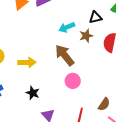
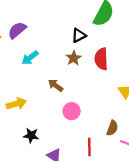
cyan arrow: (67, 27) -> (30, 58), moved
brown arrow: (65, 55) -> (55, 85), size x0.6

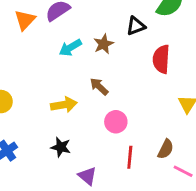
brown star: (74, 58) -> (104, 44), moved
yellow arrow: (16, 104) -> (64, 105), moved
red line: (89, 147) -> (130, 157), moved

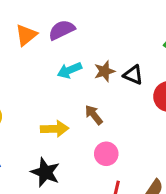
black triangle: (136, 26) -> (133, 75), moved, turned 36
black star: (61, 147) -> (45, 172), size x1.4

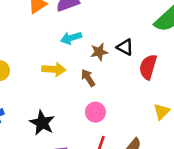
brown star: (105, 71) -> (99, 52), moved
yellow arrow: (55, 129) -> (54, 69), moved

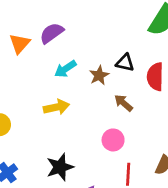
brown arrow: (88, 78) -> (124, 103), moved
black star: (42, 123) -> (60, 167), turned -30

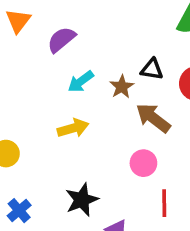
orange triangle: (20, 44) -> (18, 21), moved
brown arrow: (124, 103) -> (153, 118), size x1.5

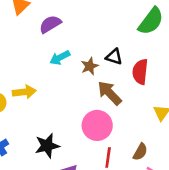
yellow arrow: (73, 128) -> (24, 92), moved
pink circle: (143, 163) -> (97, 125), size x1.5

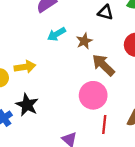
black triangle: (114, 57) -> (105, 12), moved
black star: (47, 146) -> (27, 105), moved, turned -30

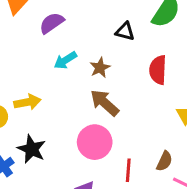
brown arrow: (103, 65) -> (105, 103), moved
pink circle: (93, 95) -> (95, 142), moved

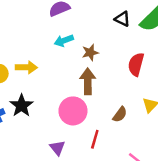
black triangle: (125, 31) -> (122, 19), moved
brown arrow: (105, 103) -> (88, 81), turned 35
brown semicircle: (164, 161) -> (120, 115), moved

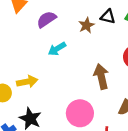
brown star: (90, 52) -> (86, 25), moved
brown arrow: (88, 81) -> (101, 77), moved

